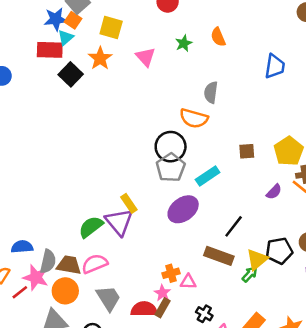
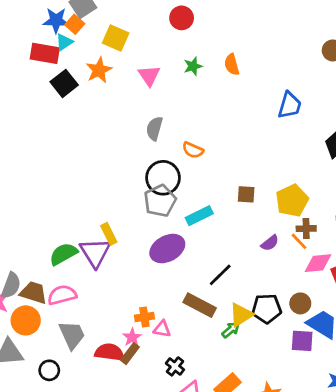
gray semicircle: (211, 92) -> (154, 128), moved
orange semicircle: (194, 118) -> (193, 150), size x0.7

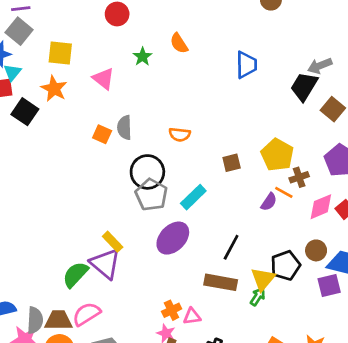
orange square: (75, 24) -> (102, 134), moved
orange semicircle: (193, 150) -> (180, 135), moved
orange line: (299, 241) -> (284, 192), moved

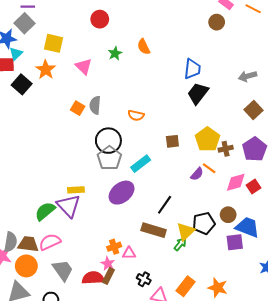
black trapezoid: (304, 87) -> (198, 93), moved
brown cross: (299, 177) -> (226, 149), moved
yellow rectangle: (113, 242) -> (76, 190), turned -56

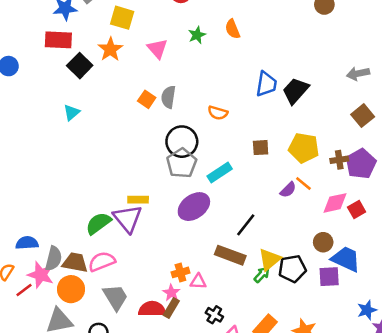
cyan triangle: (16, 54) -> (72, 112), moved
blue trapezoid: (192, 69) -> (266, 84), moved
yellow pentagon: (208, 139) -> (304, 148), turned -30
brown cross: (226, 149) -> (339, 160), moved
black pentagon: (204, 223) -> (292, 269), moved

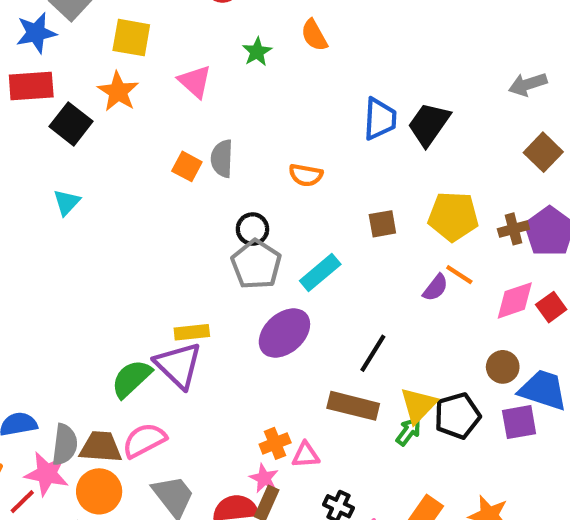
black circle: (182, 142) -> (252, 229), size x0.6

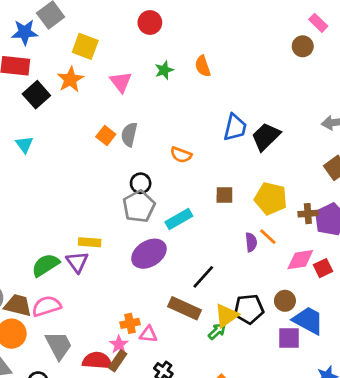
cyan triangle: (67, 202) -> (24, 144), turned -30
purple semicircle: (435, 288) -> (251, 242), turned -54
purple triangle: (178, 365) -> (77, 262), size x0.7
black pentagon: (457, 416) -> (249, 309), moved

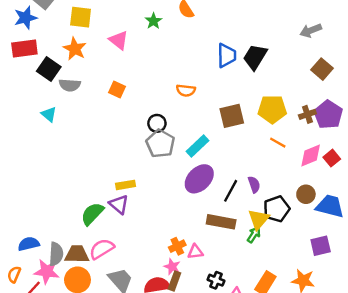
gray semicircle: (129, 135) -> (70, 85), moved, turned -85
brown square: (224, 195) -> (232, 116), size x1.5
purple semicircle: (251, 242) -> (254, 184), moved
purple ellipse: (149, 254) -> (199, 179), moved
purple square: (289, 338) -> (321, 246), moved

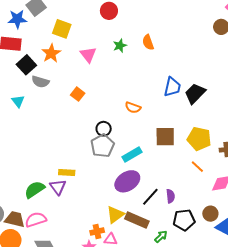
yellow triangle: (259, 219) -> (115, 215), moved

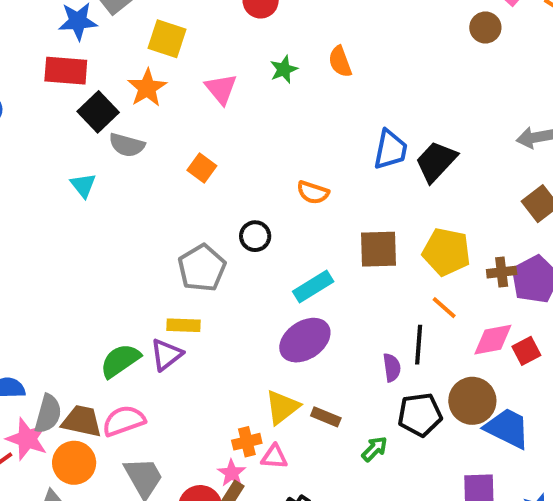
gray pentagon: (102, 146) -> (202, 268), moved
purple triangle: (58, 187) -> (166, 355), turned 30
black line: (150, 197) -> (419, 345), moved, turned -36
brown circle: (210, 214) -> (472, 401), size x1.5
brown rectangle: (137, 220) -> (326, 417), size x0.6

